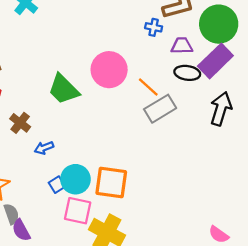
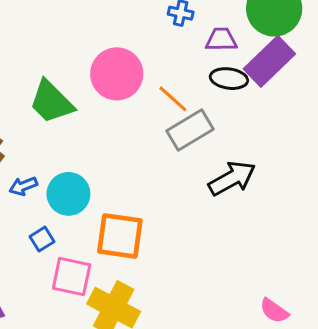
black arrow: (221, 109) -> (232, 178), moved, turned 44
cyan circle: (75, 179) -> (68, 194), moved

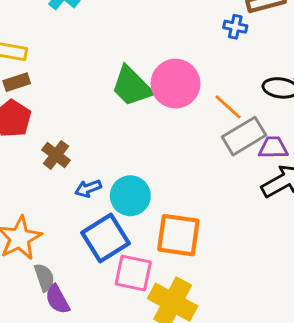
purple trapezoid: (221, 40) -> (273, 148), moved
green trapezoid: (51, 102) -> (132, 86), moved
blue square: (42, 239) -> (106, 238), size x2.0

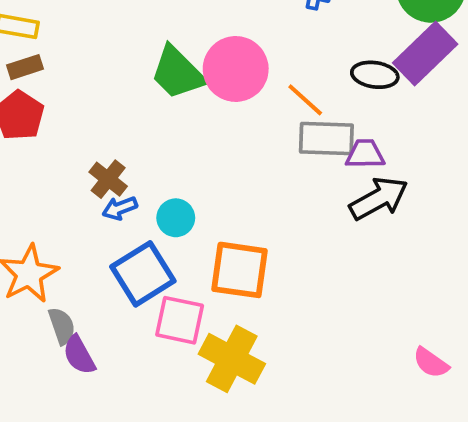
gray rectangle: (244, 136) -> (326, 139), turned 33
brown cross: (56, 155) -> (108, 179), moved
cyan circle: (130, 196) -> (176, 218), size x0.7

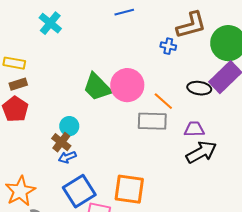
gray rectangle: (326, 139) -> (152, 121), moved
cyan circle: (176, 218) -> (69, 126), moved

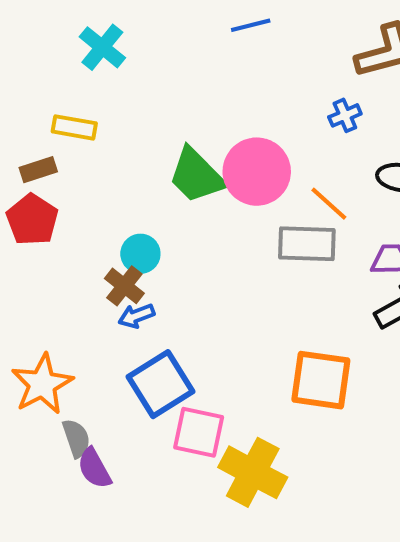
blue cross: (168, 46) -> (345, 115), moved, turned -35
yellow rectangle: (14, 63) -> (74, 127), moved
orange square: (129, 189) -> (321, 380), moved

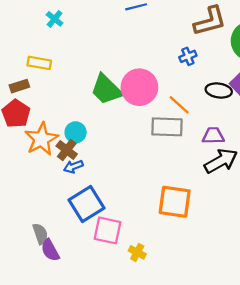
cyan cross: (102, 47) -> (55, 19), size x0.7
orange star: (42, 384) -> (41, 139), moved
yellow cross: (253, 472) -> (137, 252), size x0.5

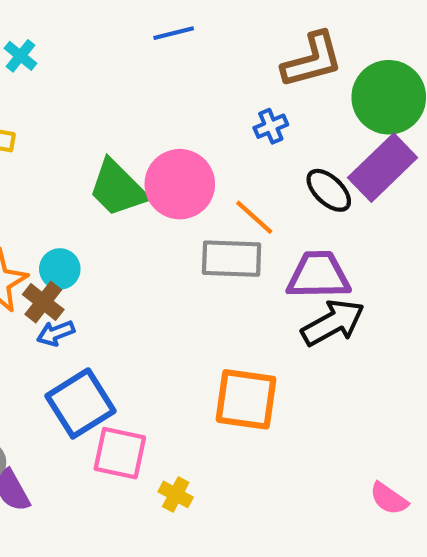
black ellipse: (219, 91) -> (329, 190), turned 35
purple trapezoid: (213, 136) -> (318, 275), size x1.5

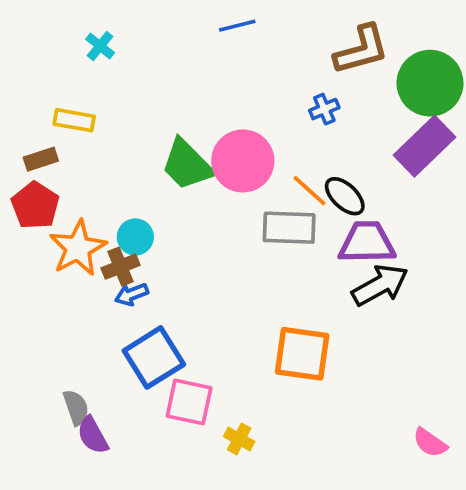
black ellipse: (329, 190) -> (345, 196), moved
brown cross: (43, 302) -> (120, 267), turned 30

